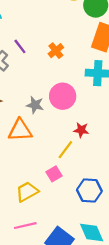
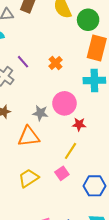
red star: (81, 130) -> (79, 124), moved
yellow trapezoid: (27, 192) -> (29, 178), moved

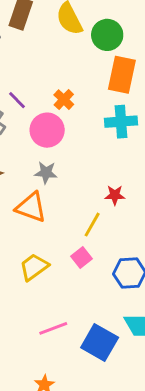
pink circle: (64, 103) -> (47, 130), moved
red star: (79, 124) -> (115, 195), moved
orange triangle: (29, 137) -> (31, 207), turned 30

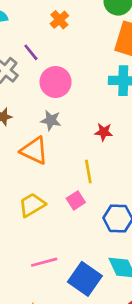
orange cross: (64, 100) -> (59, 20), moved
red star: (115, 195) -> (104, 132), moved
yellow line: (92, 225) -> (88, 171), turned -45

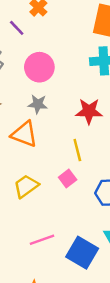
purple line: (31, 52) -> (17, 28), moved
red star: (104, 132) -> (89, 111), size x1.5

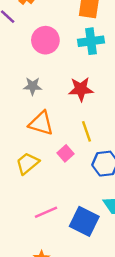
pink circle: (39, 67) -> (45, 40), moved
orange triangle: (24, 134) -> (41, 123), moved
yellow line: (77, 150) -> (86, 131), moved

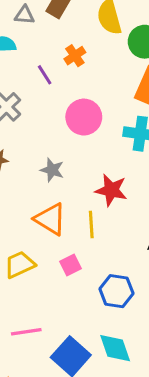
yellow line: (86, 131) -> (91, 225), moved

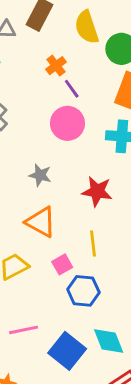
purple line: (45, 75) -> (72, 89), moved
yellow line: (91, 225) -> (93, 244), moved
blue hexagon: (116, 291) -> (83, 291), moved

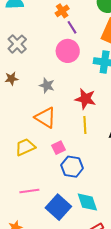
yellow line: (93, 244) -> (85, 125), moved

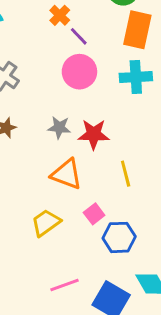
red star: (85, 99) -> (94, 134), moved

